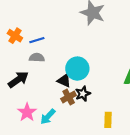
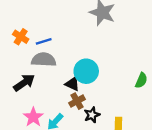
gray semicircle: (37, 58) -> (44, 60), size x1.5
black star: (83, 94) -> (92, 115), moved

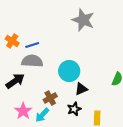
black triangle: (72, 84) -> (81, 89), moved, turned -48
brown cross: (77, 101) -> (50, 98), moved

